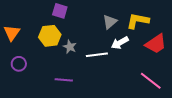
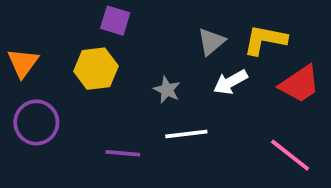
gray star: (70, 47) -> (167, 90), moved
white line: (97, 55) -> (186, 134), moved
purple circle: (19, 64) -> (36, 122), size x1.5

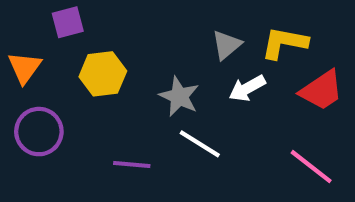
purple square: (115, 21) -> (68, 22), moved, turned -32
gray star: (167, 90) -> (179, 96), size x1.4
white line: (186, 134) -> (200, 144), turned 39

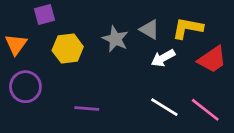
gray triangle: (227, 45) -> (149, 29), turned -50
gray star: (179, 96) -> (115, 39), moved
white line: (200, 144) -> (164, 107), moved

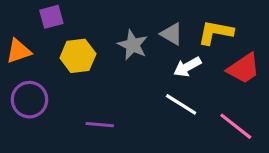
orange triangle: (16, 44) -> (19, 51), turned 35
white line: (164, 107) -> (181, 104), moved

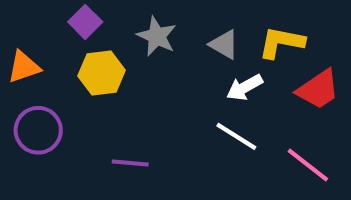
purple square: (51, 17) -> (85, 22), moved, turned -30
gray star: (133, 45) -> (157, 36), moved

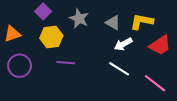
purple line: (130, 163) -> (66, 63), moved

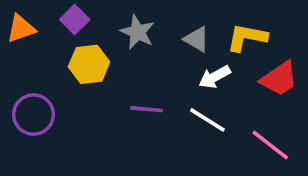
orange triangle: (12, 34) -> (21, 28), moved
purple line: (66, 63) -> (146, 109), moved

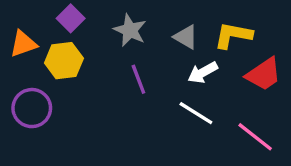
orange triangle: (21, 28) -> (23, 44), moved
yellow hexagon: (89, 64) -> (64, 61), moved
purple line: (146, 109) -> (138, 79), moved, turned 64

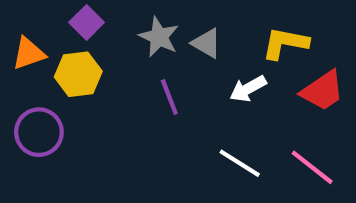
gray triangle: (186, 37) -> (207, 43), moved
white line: (196, 113) -> (240, 163), moved

